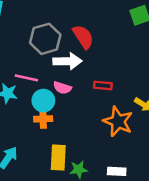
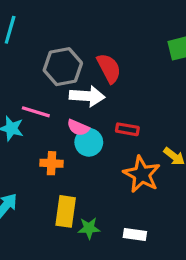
cyan circle: (43, 101) -> (89, 142), moved

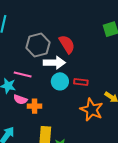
pink semicircle: (78, 128) -> (20, 100), moved
cyan circle: (89, 142) -> (60, 81), moved

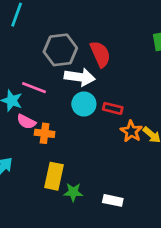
orange star: (92, 110) -> (131, 131), moved, size x0.7

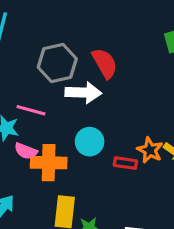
cyan circle: (84, 104) -> (90, 142), moved
red rectangle: (113, 108) -> (125, 163), moved
orange cross: (45, 133) -> (49, 163), size x1.5

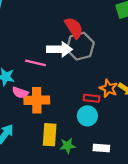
gray hexagon: (57, 63) -> (80, 46), moved
pink line: (31, 110) -> (35, 63), moved
cyan circle: (90, 142) -> (87, 116), moved

